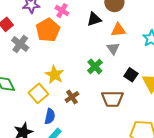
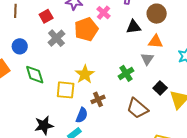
yellow square: (38, 93) -> (66, 90), turned 36
brown trapezoid: (112, 99) -> (137, 108), turned 30
blue semicircle: (50, 116) -> (82, 115), moved

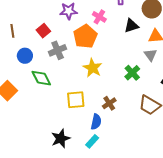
gray cross: (56, 38) -> (58, 50), turned 30
blue circle: (20, 46) -> (25, 56), moved
yellow star: (85, 74) -> (93, 68), moved
green diamond: (35, 75) -> (41, 78), moved

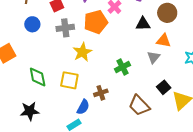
yellow star: (93, 68) -> (82, 52), moved
green cross: (132, 73) -> (122, 67), moved
green diamond: (41, 78) -> (38, 77), moved
black star: (61, 139) -> (30, 111), moved

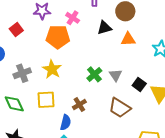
orange pentagon: (96, 22) -> (58, 37), turned 30
gray cross: (65, 28) -> (22, 73), moved
gray triangle: (154, 57) -> (116, 75), moved

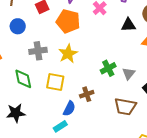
orange pentagon: (58, 37) -> (68, 21), moved
brown trapezoid: (120, 108) -> (125, 106), turned -35

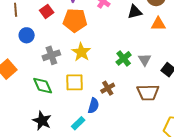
black star: (16, 113) -> (42, 121), turned -30
cyan rectangle: (60, 126) -> (78, 123), moved

